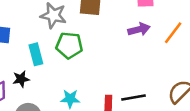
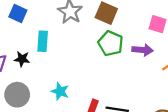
green pentagon: (69, 45) -> (111, 43), moved

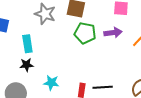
black star: (22, 59) -> (26, 65), moved

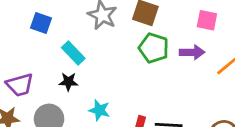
cyan rectangle: (27, 44) -> (73, 53), turned -42

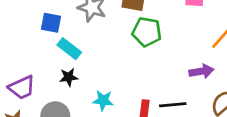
blue square: (41, 23) -> (51, 23), moved
purple arrow: (192, 52) -> (201, 71), moved

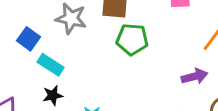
blue square: (51, 23) -> (29, 39), turned 30

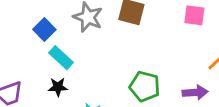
green pentagon: (132, 39) -> (145, 86), moved

